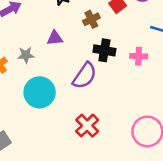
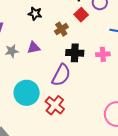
gray star: (26, 55) -> (12, 51), moved
red cross: (87, 126) -> (55, 105), moved

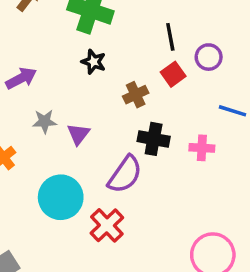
purple triangle: (34, 48) -> (78, 134), moved, turned -48

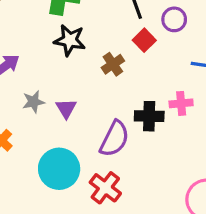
black star: (94, 62) -> (70, 40), size x1.4
black cross: (154, 139) -> (149, 116), moved

